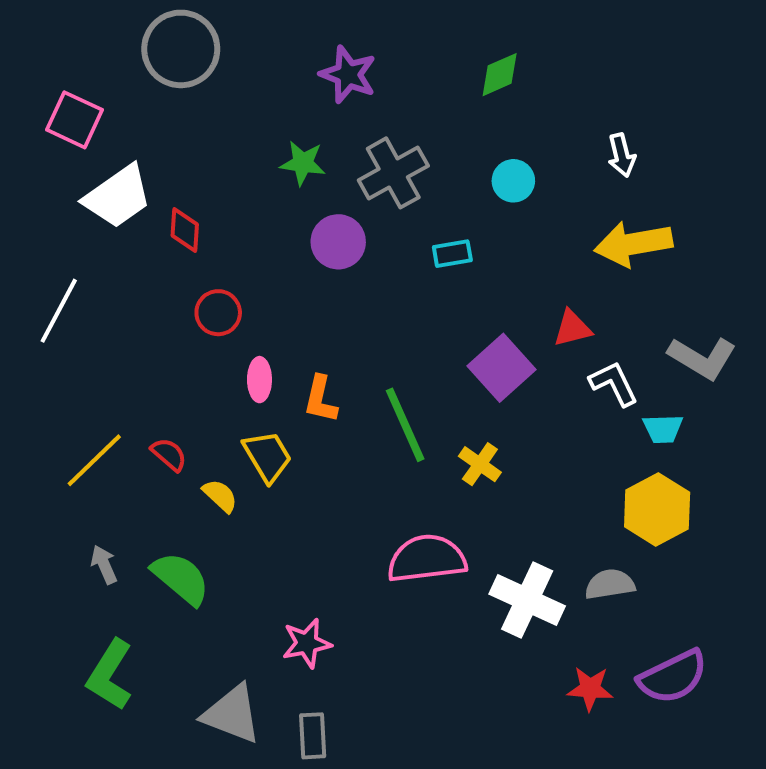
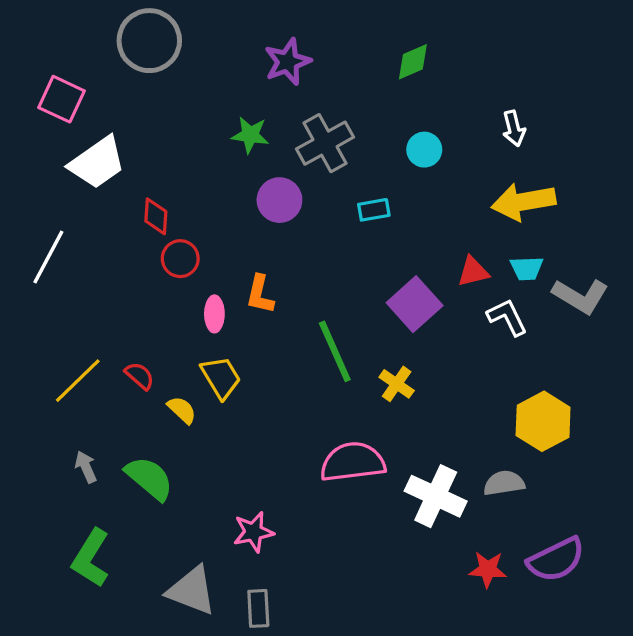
purple star: (348, 75) -> (288, 62), turned 30
red diamond: (185, 230) -> (156, 216), moved
orange L-shape: (320, 399) -> (260, 294), moved
cyan trapezoid: (663, 429) -> (527, 268), moved

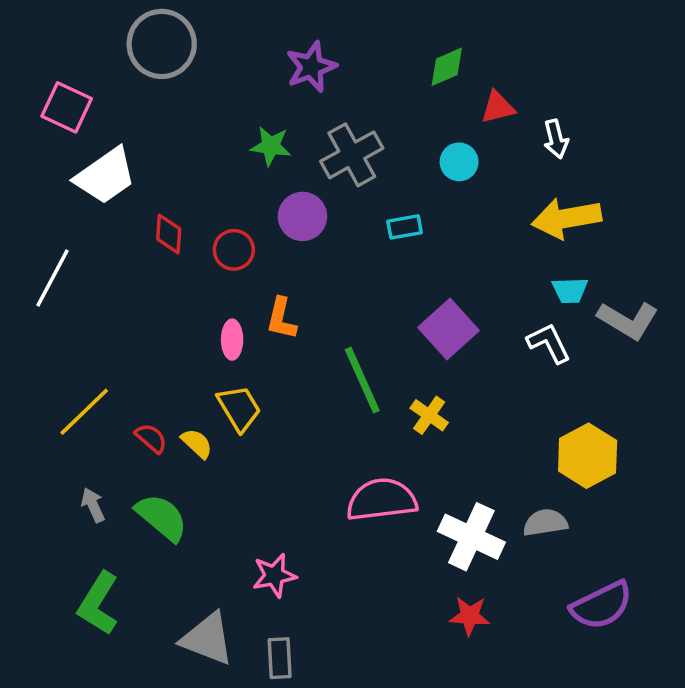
red circle: (180, 259) -> (234, 250), moved
red triangle: (473, 272) -> (498, 107), moved
red semicircle: (140, 376) -> (151, 438), moved
red star: (488, 569) -> (470, 616), moved

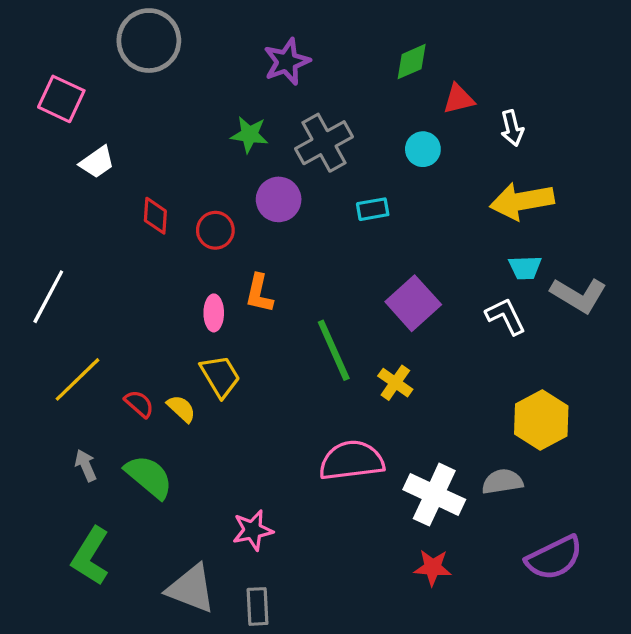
white trapezoid: (105, 176) -> (97, 162), size x0.6
white line: (53, 278) -> (48, 297), moved

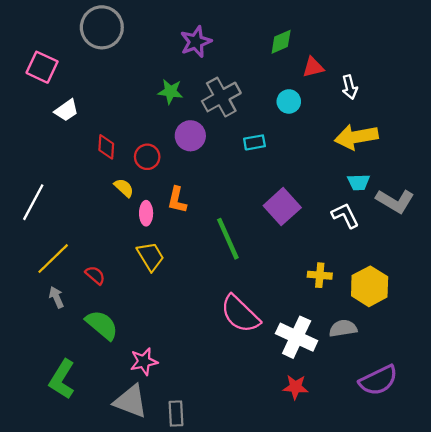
yellow cross: (395, 383) -> (320, 275), moved, turned -30
yellow semicircle: (181, 409) -> (124, 188), moved
pink semicircle: (352, 461) -> (240, 314), turned -129
gray arrow: (86, 465) -> (56, 297), moved
pink star: (253, 530) -> (144, 362), moved

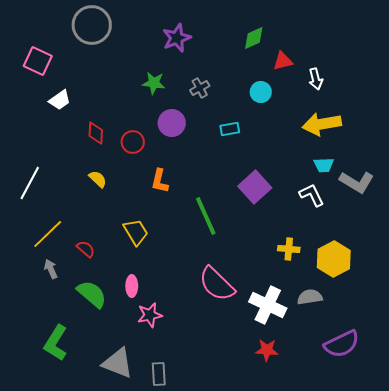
gray cross: (221, 97) -> (200, 88), size x0.6
yellow semicircle: (124, 188) -> (98, 179), moved
pink ellipse: (146, 213) -> (132, 286), moved
pink star: (144, 362) -> (150, 315), moved

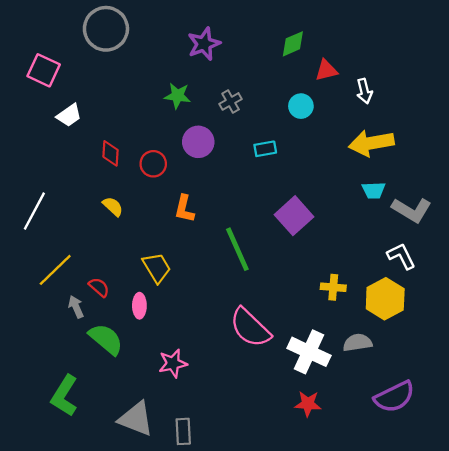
white L-shape: (312, 195) -> (401, 256), moved
gray arrow: (51, 269) -> (76, 307), moved
pink ellipse: (132, 286) -> (139, 306), moved

